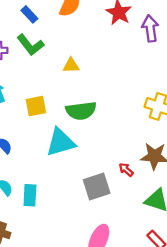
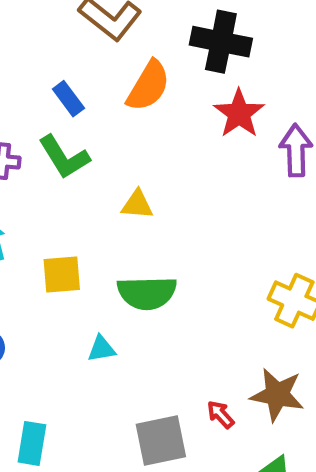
cyan triangle: (61, 142) -> (101, 349), size x0.5

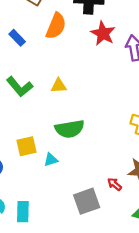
green L-shape: (64, 157) -> (20, 87), moved
yellow square: (62, 275) -> (27, 146), moved

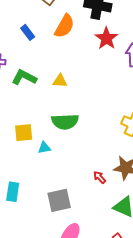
green L-shape: (20, 87) -> (24, 77), turned 150
gray square: (87, 201) -> (59, 200), moved

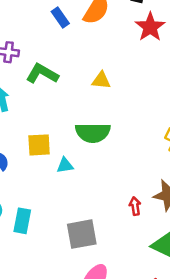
blue rectangle: (28, 32) -> (60, 17), moved
yellow triangle: (60, 81) -> (101, 80), moved
red arrow: (100, 177) -> (135, 206), turned 32

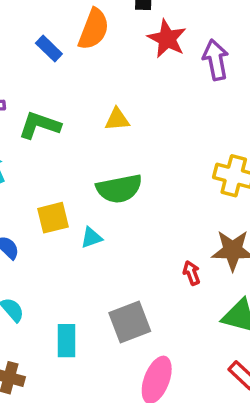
cyan rectangle: (22, 221) -> (66, 341), moved

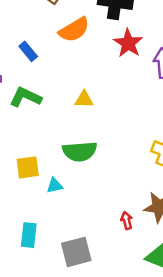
orange semicircle: (94, 29) -> (74, 30), turned 32
blue rectangle: (49, 48) -> (28, 51), moved
cyan rectangle: (66, 341) -> (29, 235), moved

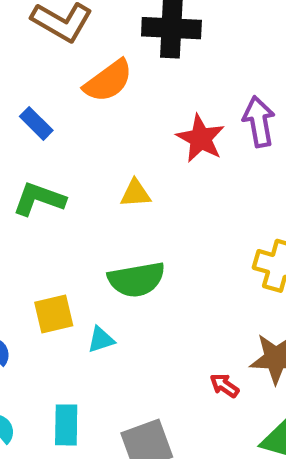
red star: (128, 43) -> (201, 138), moved
red arrow: (127, 220) -> (224, 385), turned -36

